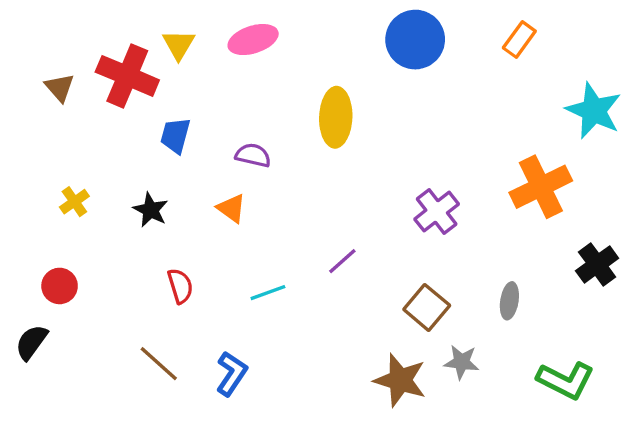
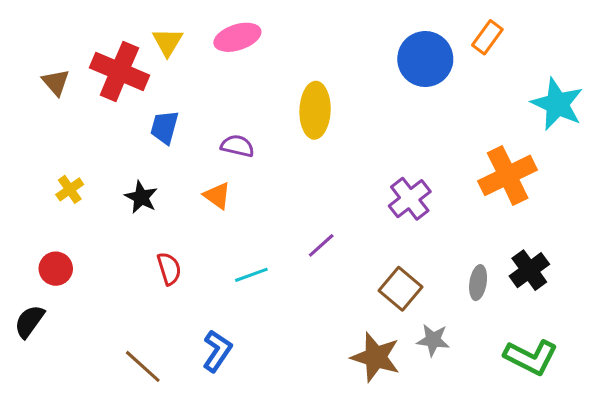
blue circle: (415, 40) -> (425, 59), moved
black cross: (597, 264) -> (529, 270), moved
brown line: (159, 364) -> (143, 366), moved

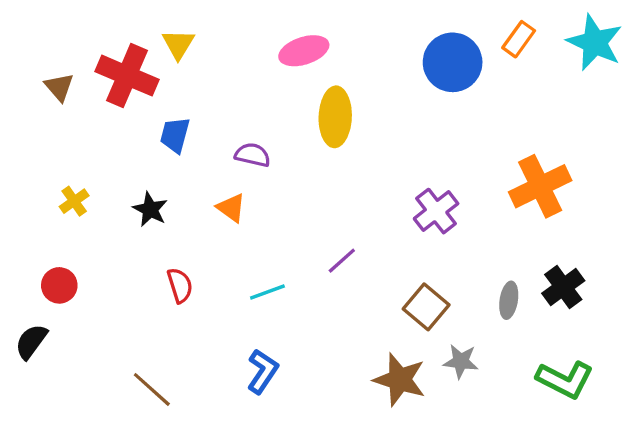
pink ellipse: (237, 37) -> (304, 51), moved
cyan star: (557, 104) -> (595, 42), moved
blue L-shape: (217, 351) -> (263, 371), moved

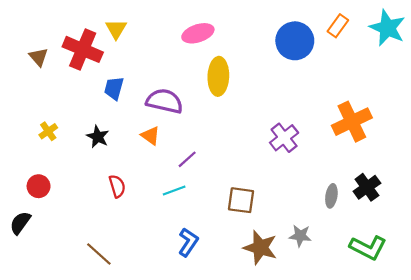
purple semicircle: (253, 155) -> (165, 101), size x1.6
purple line: (342, 261) -> (187, 159), moved
brown square: (426, 307) -> (241, 200), moved, turned -32
blue L-shape: (263, 371) -> (188, 242), moved

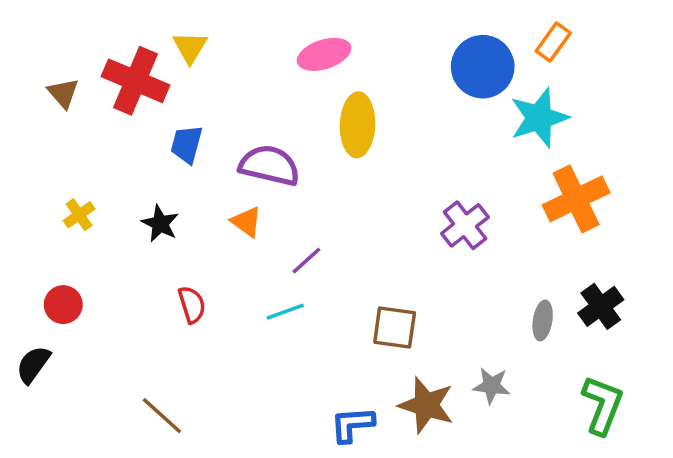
cyan star: (387, 28) -> (539, 118), moved, turned 30
blue L-shape: (188, 242) -> (352, 424), moved, turned -128
green L-shape: (368, 248) -> (603, 405), turned -96

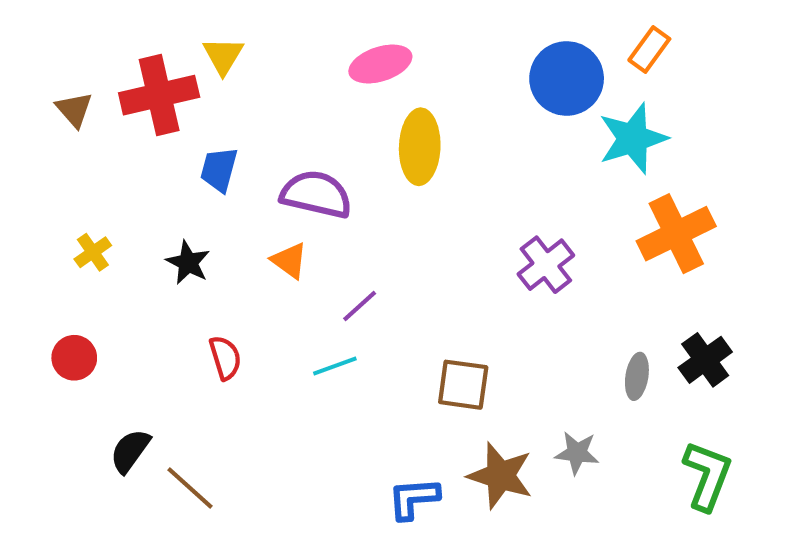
red cross: (135, 81) -> (159, 95), turned -36
black semicircle: (33, 365) -> (130, 451), moved

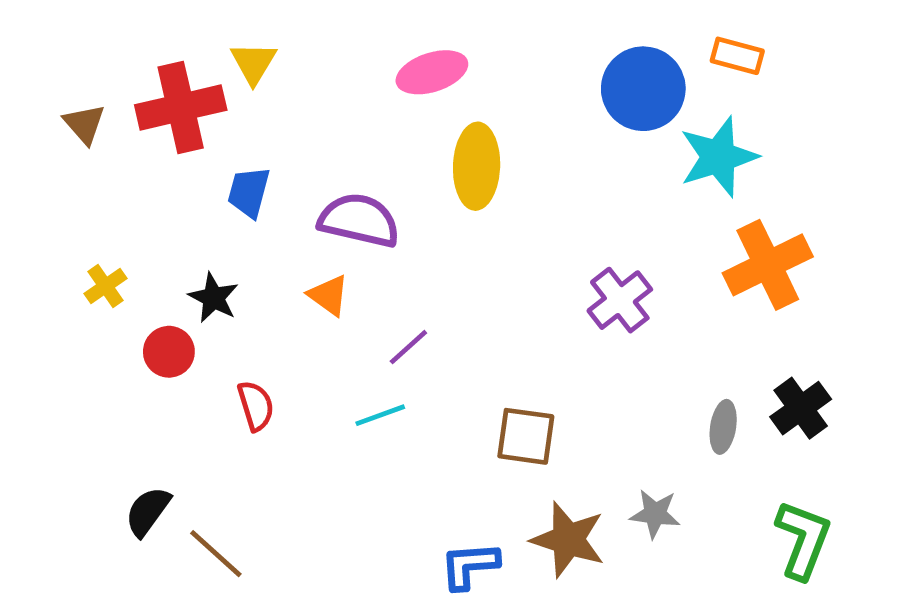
orange rectangle: (649, 50) -> (737, 56), turned 69
red circle: (74, 358) -> (169, 352), moved

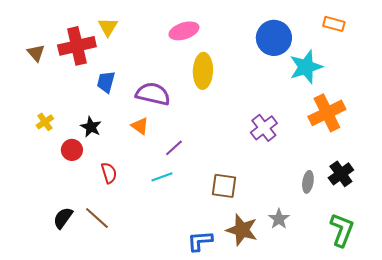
orange rectangle: (737, 56) -> (334, 24), moved
gray star: (655, 514) -> (279, 219), turned 30
brown line: (216, 554) -> (97, 218), moved

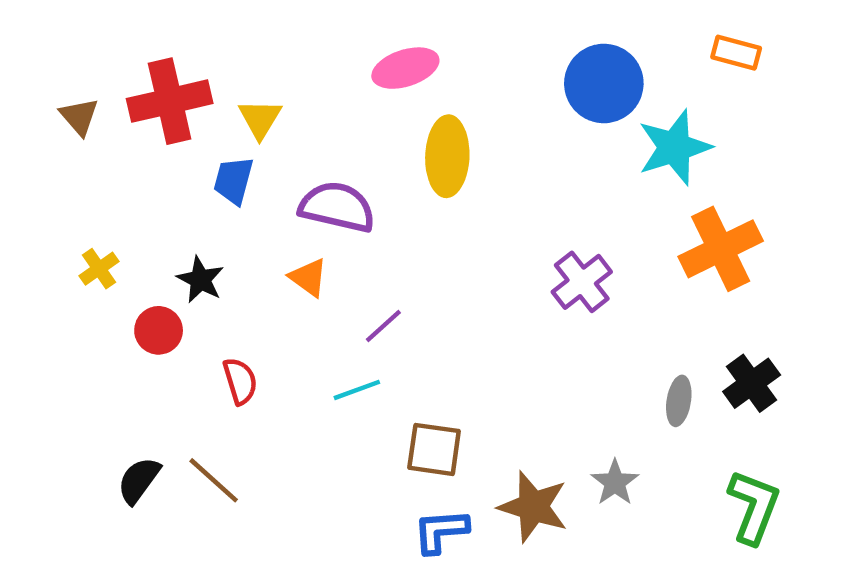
yellow triangle: (108, 27) -> (260, 119), moved
brown square: (224, 186) -> (434, 449), moved

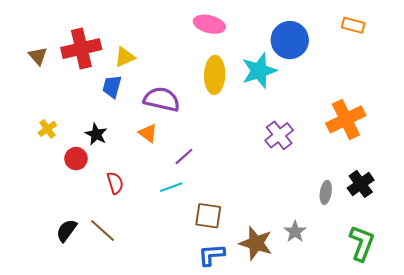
pink ellipse: (405, 68) -> (209, 24), moved, turned 32
yellow triangle: (260, 119) -> (125, 57), turned 35
cyan star: (674, 147) -> (259, 71), moved

